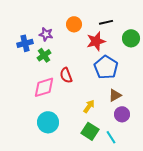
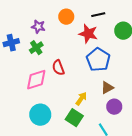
red star: (96, 41) -> (88, 34), turned 30
blue cross: (25, 43) -> (11, 43), moved
green square: (90, 131) -> (74, 118), moved

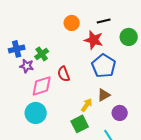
purple star: (38, 27) -> (27, 66), moved
brown triangle: (107, 88) -> (104, 95), moved
cyan circle: (40, 115) -> (36, 113), moved
green square: (74, 118) -> (80, 124), turned 30

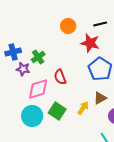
green square: (80, 124) -> (57, 111), moved, turned -30

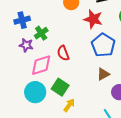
blue cross: (13, 52) -> (22, 20), moved
yellow arrow: (83, 108) -> (69, 105), moved

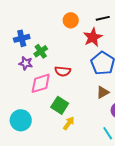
red star: (93, 19) -> (93, 37), turned 30
red semicircle: (63, 53) -> (63, 71), turned -63
cyan circle: (35, 92) -> (21, 120), moved

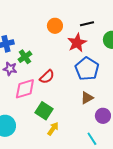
red semicircle: (63, 71) -> (47, 77), turned -49

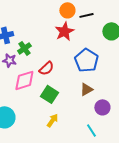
orange circle: (55, 26) -> (67, 10), moved
red star: (77, 43) -> (64, 31), moved
green square: (44, 111) -> (49, 94), moved

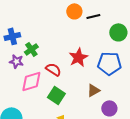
red star: (64, 31) -> (78, 57), moved
blue pentagon: (86, 60) -> (109, 63), moved, turned -30
red semicircle: (46, 68) -> (53, 69), turned -105

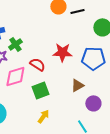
red star: (78, 57) -> (62, 52), turned 30
green square: (56, 95) -> (40, 90), turned 36

